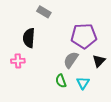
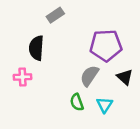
gray rectangle: (44, 12) -> (55, 15), turned -64
black triangle: (99, 61) -> (125, 77), turned -32

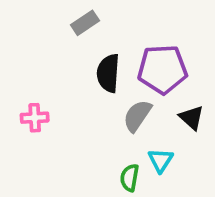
black semicircle: (36, 48) -> (108, 73), moved
green semicircle: (77, 102) -> (130, 178), moved, turned 30

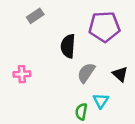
gray rectangle: (85, 23) -> (35, 16), moved
purple pentagon: (162, 69) -> (104, 27), moved

